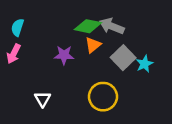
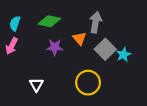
green diamond: (88, 26) -> (49, 21), moved
gray arrow: (112, 26) -> (96, 22), turned 78
orange triangle: (93, 45) -> (79, 38), turned -32

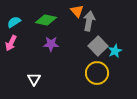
cyan semicircle: (15, 23) -> (14, 22), turned 40
orange triangle: (79, 38) -> (77, 11), moved
yellow circle: (88, 83) -> (97, 73), moved

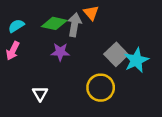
gray arrow: (89, 21) -> (74, 25), moved
cyan star: (115, 51) -> (136, 60), size x1.5
yellow circle: (97, 73) -> (101, 88), moved

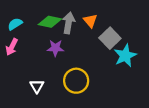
orange triangle: (91, 13) -> (90, 21), moved
gray square: (116, 54) -> (110, 38), moved
yellow circle: (101, 88) -> (76, 81), moved

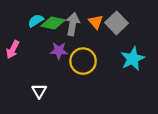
cyan semicircle: (15, 24) -> (36, 21), moved
gray square: (110, 38) -> (116, 23), moved
yellow circle: (76, 81) -> (83, 61), moved

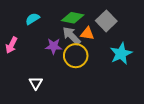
orange triangle: (96, 22) -> (87, 34), moved, turned -40
green diamond: (53, 23) -> (73, 18), moved
gray arrow: (73, 24) -> (71, 36), moved, turned -54

